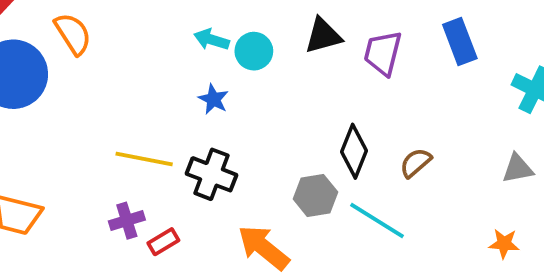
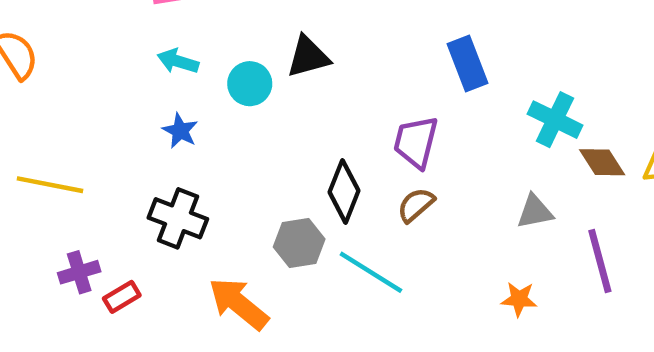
cyan circle: (254, 51) -> (250, 84), moved
purple trapezoid: (383, 53) -> (416, 142), moved
yellow line: (144, 159) -> (50, 185), moved

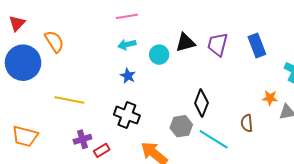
cyan arrow: (178, 61) -> (127, 45), turned -30
purple trapezoid: (416, 142) -> (218, 45), moved
brown semicircle: (416, 205) -> (247, 123), moved, turned -54
orange star: (519, 299) -> (270, 98), moved

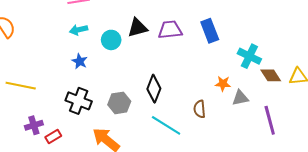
purple trapezoid: (218, 45) -> (170, 30), turned 70
gray hexagon: (181, 126) -> (119, 103), moved

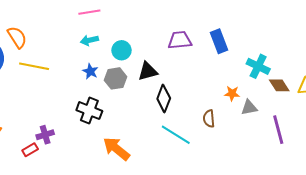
black triangle: (138, 28) -> (148, 71), moved
yellow line: (21, 86) -> (34, 66), moved
gray hexagon: (119, 103) -> (115, 78), moved
red rectangle: (53, 136) -> (30, 150), moved

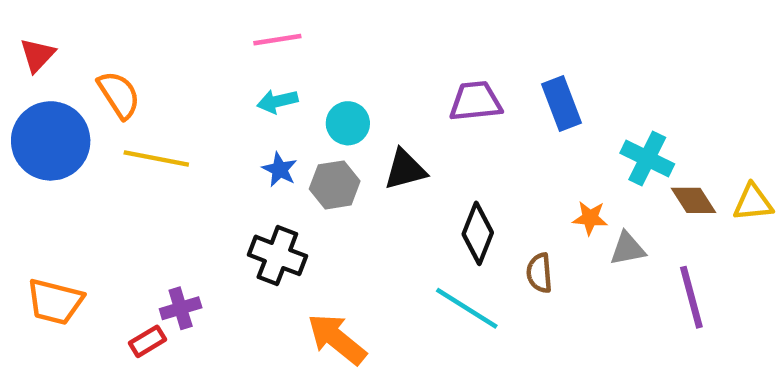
black diamond: (164, 99) -> (478, 233), moved

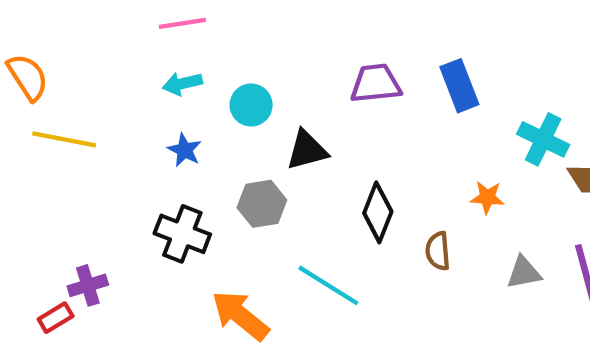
gray hexagon: (335, 185) -> (262, 204), moved
gray triangle: (627, 249) -> (524, 273), moved
cyan line: (467, 308) -> (328, 285), moved

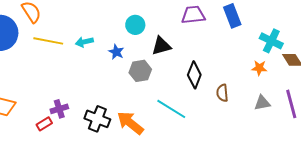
cyan arrow: (182, 84) -> (84, 42), moved
blue star: (184, 150) -> (116, 52), moved
orange star: (487, 197) -> (259, 68), moved
black cross: (182, 234) -> (97, 119), moved

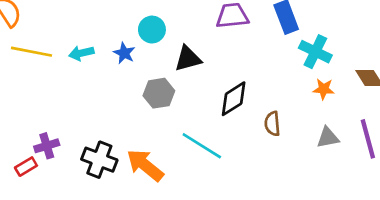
cyan cross: (271, 41) -> (315, 52), moved
blue star: (116, 52) -> (124, 53), moved
black diamond: (194, 75) -> (234, 99), turned 36

